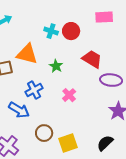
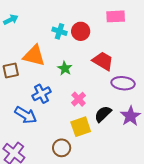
brown circle: (44, 133) -> (62, 148), moved
yellow square: (68, 143) -> (81, 127), moved
black semicircle: (105, 143) -> (103, 114), moved

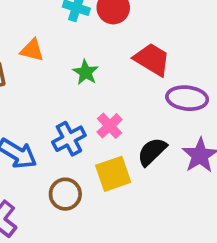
orange triangle: (34, 56) -> (32, 50), size x0.6
blue cross: (41, 94) -> (69, 139), moved
brown circle: (62, 148) -> (65, 194), moved

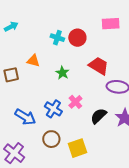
blue cross: (69, 139) -> (53, 109), turned -30
yellow square: (113, 174) -> (77, 148), moved

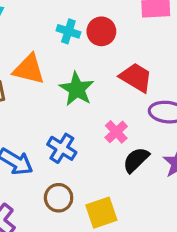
orange triangle: (33, 61) -> (29, 69), size x1.5
green star: (62, 73) -> (77, 89), size x1.5
pink cross: (75, 102) -> (116, 132), moved

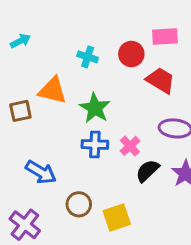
red circle: (101, 31) -> (131, 54), moved
red trapezoid: (136, 77) -> (161, 80), moved
blue cross: (62, 148) -> (95, 144), moved, turned -30

